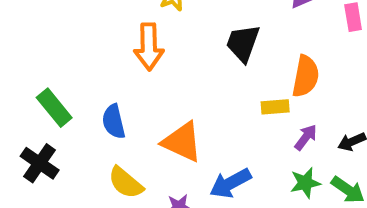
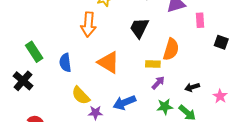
purple arrow: (306, 137) -> (158, 83), moved
orange triangle: (182, 142) -> (108, 62), moved
yellow semicircle: (126, 183) -> (81, 96), moved

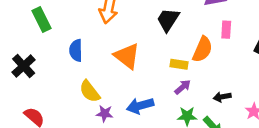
pink rectangle: (200, 20) -> (226, 30), moved
green rectangle: (34, 52) -> (41, 19), moved

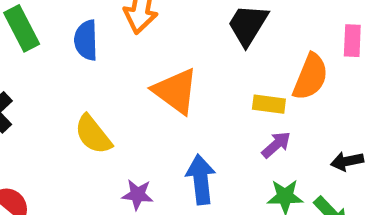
blue semicircle: (76, 50) -> (86, 40), moved
yellow semicircle: (90, 91) -> (93, 134), moved
blue arrow: (140, 106) -> (201, 179), turned 100

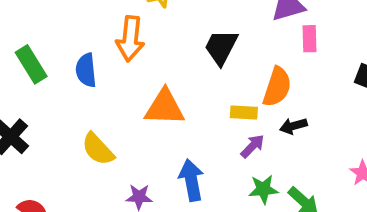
pink rectangle: (352, 41) -> (310, 39), moved
orange triangle: (176, 91) -> (165, 107), turned -30
black arrow: (347, 161) -> (293, 126), moved

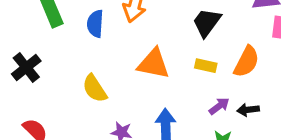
yellow rectangle: (244, 112) -> (206, 66), moved
black arrow: (293, 126) -> (248, 110), moved

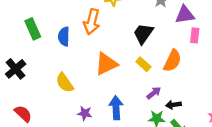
orange triangle: (153, 64) -> (106, 64), turned -35
yellow rectangle: (206, 66) -> (143, 64), turned 32
black arrow: (248, 110) -> (173, 105), moved

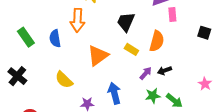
black arrow: (173, 105) -> (165, 70), moved

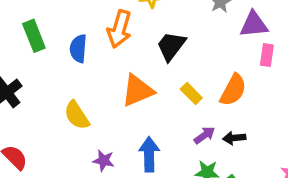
black trapezoid: (126, 22) -> (171, 46), moved

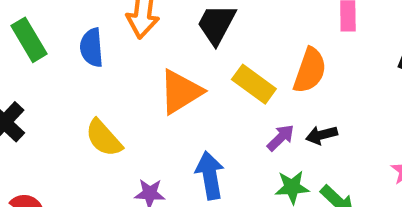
yellow rectangle: (191, 94) -> (254, 84), size x1.4

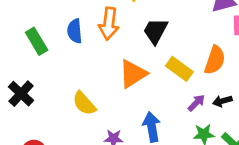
blue semicircle: (92, 48) -> (75, 31), moved

